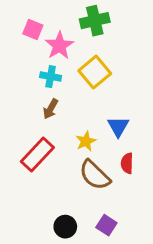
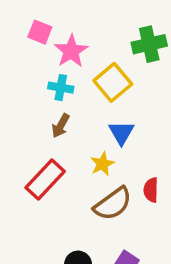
green cross: (95, 21) -> (149, 44), moved
blue triangle: (118, 127) -> (121, 133), moved
brown semicircle: (95, 175) -> (113, 204), turned -80

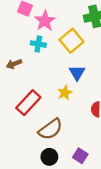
brown arrow: (61, 126) -> (14, 64), moved, turned 40
brown semicircle: (113, 204) -> (50, 129), moved

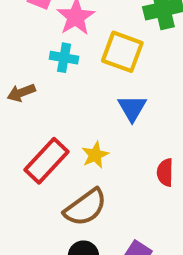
yellow square: (71, 41) -> (122, 52), turned -30
yellow star: (65, 93) -> (95, 155), moved

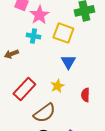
yellow star: (95, 155) -> (57, 86), moved

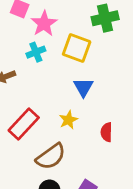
cyan cross: (33, 36) -> (36, 52), turned -32

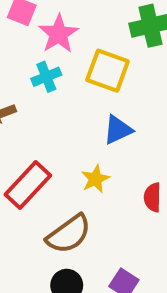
blue triangle: (83, 87) -> (118, 130), turned 35

